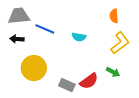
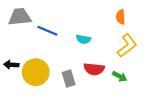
black arrow: (17, 39) -> (11, 65), moved
red semicircle: (89, 81) -> (94, 69), moved, turned 42
gray rectangle: (67, 85) -> (69, 79), moved, turned 49

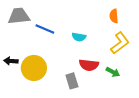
gray rectangle: (69, 79) -> (72, 81), moved

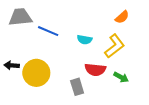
orange semicircle: (114, 16) -> (122, 17), turned -128
yellow L-shape: (120, 43) -> (115, 46), moved

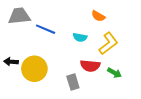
orange semicircle: (122, 17) -> (98, 16), moved, turned 72

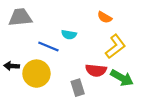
blue line: (46, 29) -> (48, 47), moved
cyan semicircle: (80, 37) -> (69, 35), moved
green arrow: (114, 73) -> (122, 78), size x1.5

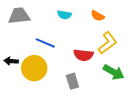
cyan semicircle: (69, 35) -> (64, 15), moved
red semicircle: (96, 70) -> (83, 55), moved

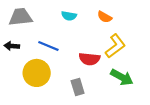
black arrow: (11, 61) -> (12, 46), moved

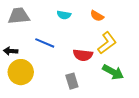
black arrow: (12, 46) -> (11, 51), moved
yellow circle: (37, 73) -> (21, 72), moved

